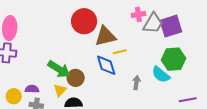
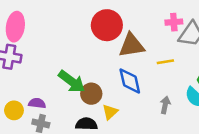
yellow line: (120, 52) -> (165, 62), moved
yellow triangle: (60, 90) -> (110, 112), moved

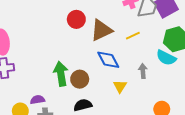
red circle: (107, 25) -> (76, 19), size x0.7
green arrow: (72, 81) -> (61, 74), turned -120
yellow triangle: (110, 112) -> (120, 86), moved

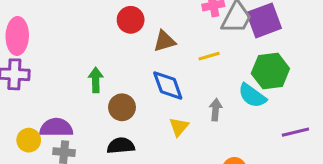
brown triangle: (101, 30) -> (164, 41), size x0.7
green arrow: (61, 74) -> (96, 80), moved, size x0.7
purple semicircle: (38, 100) -> (56, 128), size x1.5

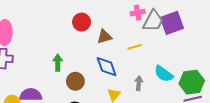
green hexagon: (270, 71) -> (192, 82), moved

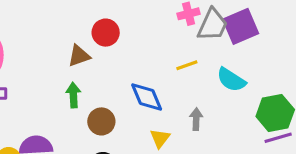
brown triangle: (104, 37) -> (79, 56), moved
cyan semicircle: (164, 74) -> (231, 80), moved

